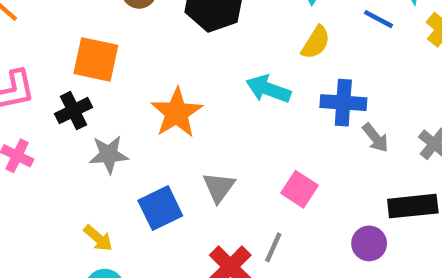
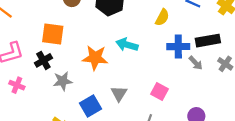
cyan arrow: (268, 89) -> (127, 45), moved
orange star: (177, 113) -> (95, 58), turned -30
black rectangle: (413, 206) -> (208, 41), moved

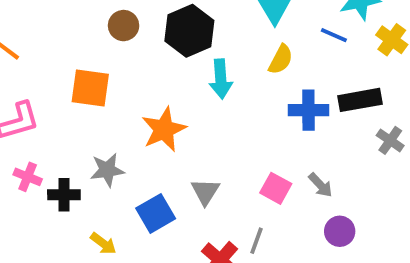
cyan arrow: (127, 45) -> (221, 79), moved, turned -110
orange star: (95, 58) -> (164, 129), turned -30
black cross: (43, 60) -> (64, 195), moved, turned 30
gray arrow: (196, 63) -> (320, 185), moved

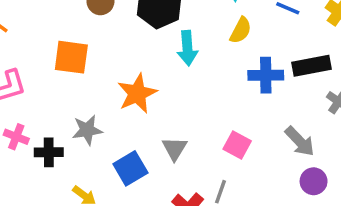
gray arrow: (320, 185) -> (300, 141), moved, size x1.4
purple circle: (340, 231) -> (314, 181), moved

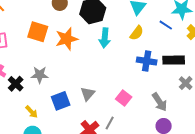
orange star: (137, 93) -> (67, 39), moved
black cross: (49, 152) -> (16, 84), turned 35

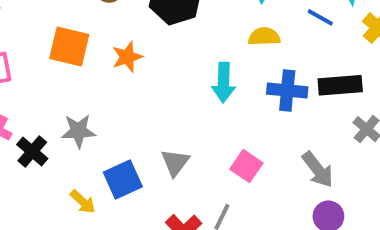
yellow semicircle: (137, 33) -> (264, 37), turned -126
cyan arrow: (105, 38) -> (224, 83), moved
orange star: (67, 39) -> (127, 57), size x0.7
yellow arrow: (32, 112) -> (83, 202), moved

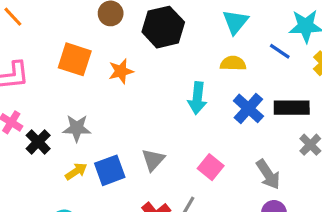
blue cross: (287, 90) -> (248, 108), turned 32
yellow arrow: (83, 202) -> (76, 171), moved, turned -80

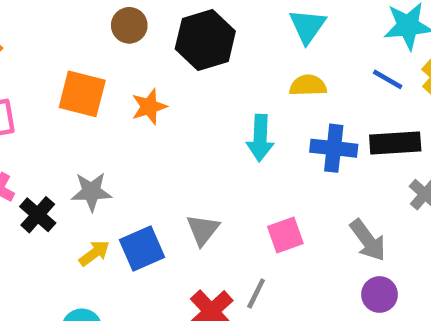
blue line: (280, 51) -> (388, 79), moved
blue cross: (248, 108) -> (334, 148), turned -32
pink square: (211, 167) -> (285, 235), turned 35

